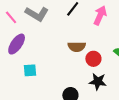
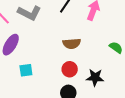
red circle: (93, 59) -> (70, 69), moved

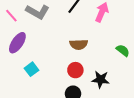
cyan square: (26, 70) -> (32, 69), turned -32

